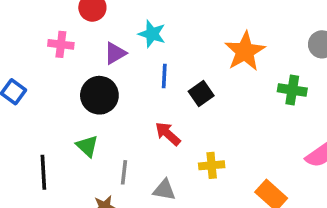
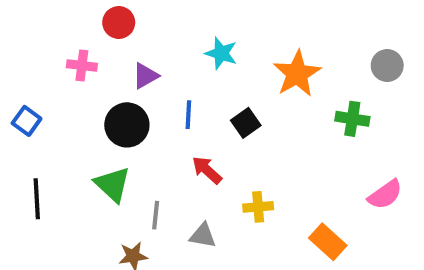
cyan star: (152, 34) -> (221, 53), moved
blue line: (164, 76) -> (188, 115), moved
green triangle: (87, 146) -> (113, 184), size x1.4
black line: (43, 172) -> (37, 199), moved

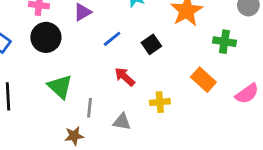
blue line: (188, 115) -> (112, 39), turned 48
black circle: (127, 125) -> (46, 37), moved
orange rectangle: (328, 242) -> (203, 80), moved

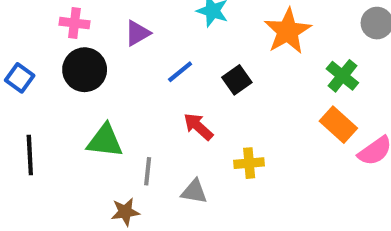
green cross: (224, 42) -> (342, 76), turned 30
orange rectangle: (203, 80) -> (338, 125), moved
green triangle: (60, 87) -> (105, 141), turned -36

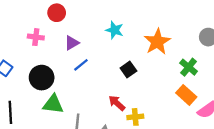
black circle: (85, 70) -> (42, 78), moved
blue line: (180, 72) -> (81, 65), moved
red arrow: (198, 127) -> (117, 103), moved

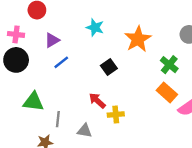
black circle: (42, 78) -> (16, 60), moved

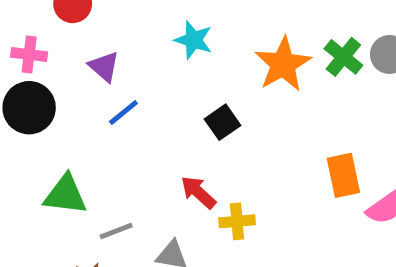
purple triangle: (52, 40) -> (104, 67), turned -49
green cross: (169, 65) -> (343, 57), moved
orange rectangle: (167, 92) -> (343, 175), turned 36
gray line: (58, 119) -> (116, 231), turned 63

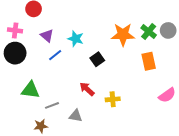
cyan star: (194, 40) -> (76, 39), moved
orange star: (283, 64) -> (123, 35), turned 30
orange rectangle: (343, 175) -> (149, 61), moved
yellow cross: (237, 221) -> (113, 99), moved

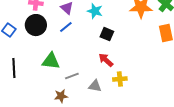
blue line: (55, 55) -> (66, 27), moved
black square: (97, 59) -> (107, 34), moved, turned -32
yellow cross: (113, 99) -> (120, 79), moved

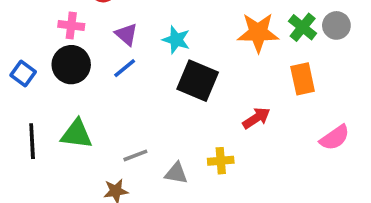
black square: (107, 34) -> (198, 81), size x1.6
red arrow: (106, 60) -> (256, 118), moved, turned 105
green triangle: (51, 61) -> (77, 134), moved

